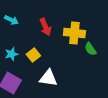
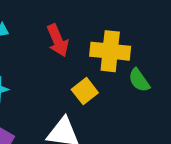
yellow square: (33, 55) -> (85, 91), moved

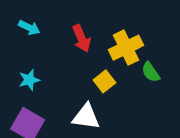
yellow cross: (110, 51) -> (126, 48), turned -32

